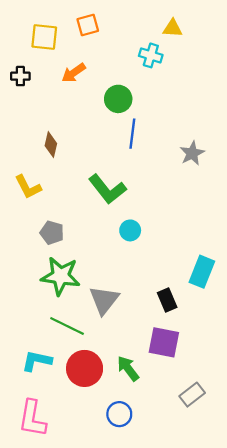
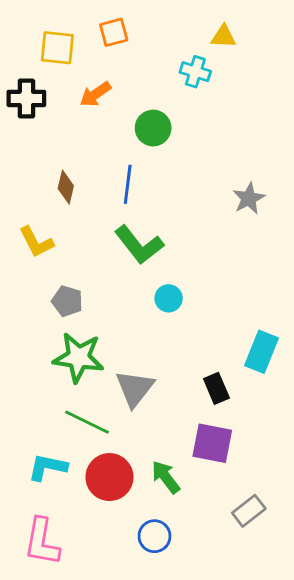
black cross: (20, 76) -> (26, 98), size x1.5
blue line: (132, 134) -> (128, 184), moved

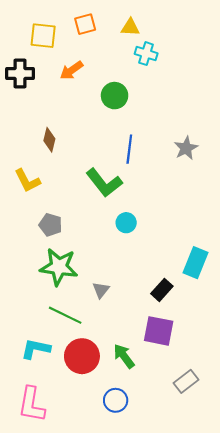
yellow triangle: (223, 37) -> (130, 27), moved
blue line: (128, 184) -> (129, 149), moved
gray triangle: (135, 388) -> (101, 290), size x0.6
black rectangle: (216, 388) -> (162, 290), turned 65

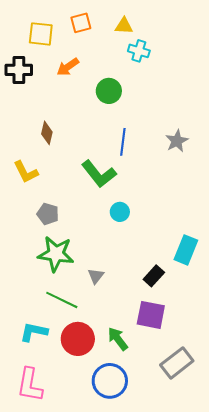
gray rectangle: (186, 381) -> (177, 363), size x1.4
blue circle: (116, 400) -> (110, 381), size x1.5

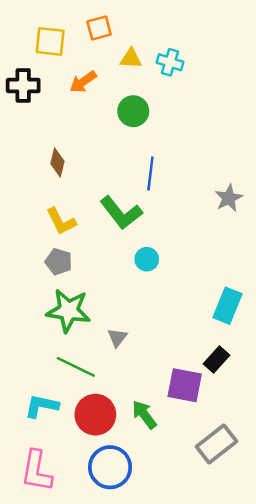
yellow triangle: (124, 26) -> (131, 59), moved
gray star: (177, 141) -> (229, 198), moved
yellow L-shape: (26, 172) -> (61, 221), moved
black rectangle: (154, 276) -> (216, 360), moved
blue circle: (110, 381) -> (110, 467), moved

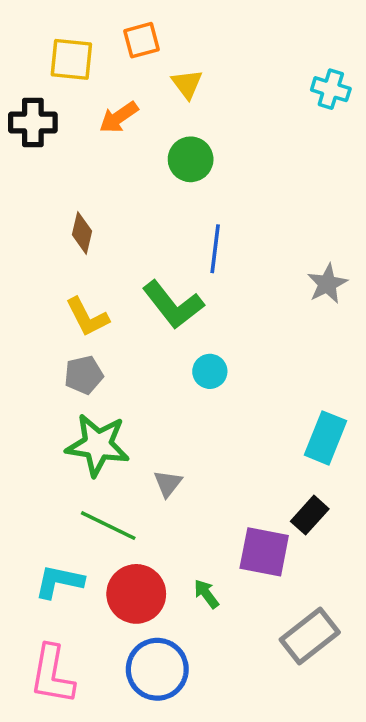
yellow triangle: (131, 59) -> (187, 84), turned 50
cyan cross: (170, 62) -> (331, 89), moved
gray pentagon: (59, 262) -> (84, 375), turned -30
green arrow: (144, 415) -> (206, 594), size x0.7

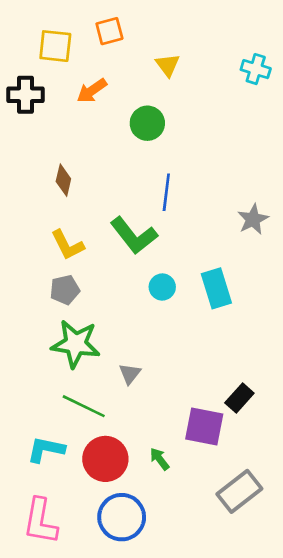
yellow triangle: (187, 84) -> (168, 65), moved
cyan rectangle: (326, 438) -> (216, 288), moved, turned -39

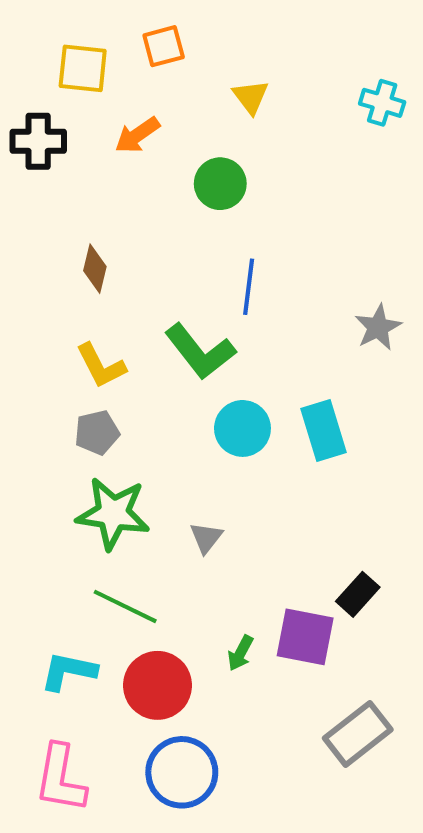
cyan circle: (162, 287) -> (242, 428), size x1.4
gray triangle: (130, 374) -> (206, 538), moved
green arrow: (160, 459) -> (240, 653), moved, turned -115

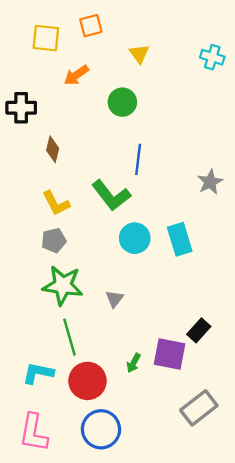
black cross: (38, 141) -> (21, 108), moved
green line: (125, 606) -> (70, 337), turned 48

